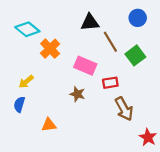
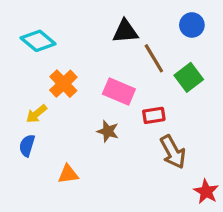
orange cross: (50, 49) -> (63, 84), moved

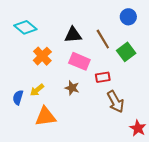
black triangle: (125, 31) -> (73, 35), moved
yellow arrow: (36, 114) -> (37, 90), moved
orange triangle: (68, 174) -> (46, 117), size x1.5

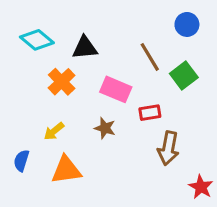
black triangle: (73, 35) -> (85, 48), moved
blue semicircle: (18, 97) -> (21, 161), moved
brown arrow: (116, 102) -> (168, 148), turned 40

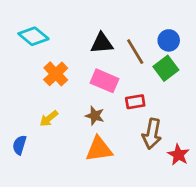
blue circle: (187, 24) -> (169, 40), moved
black triangle: (85, 48) -> (102, 43), moved
orange triangle: (66, 170) -> (99, 149), moved
red star: (201, 187) -> (178, 155), moved

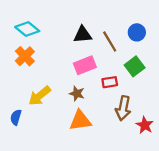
green square: (166, 68) -> (135, 66), moved
orange cross: (56, 74) -> (25, 56), moved
pink rectangle: (105, 81) -> (85, 65), turned -45
yellow arrow: (49, 118) -> (40, 96), size x1.5

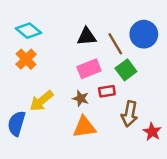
blue circle: (137, 32) -> (144, 34), size x1.5
green square: (135, 66) -> (126, 70), moved
red rectangle: (110, 82) -> (107, 91), moved
blue semicircle: (16, 117) -> (17, 123), size x1.5

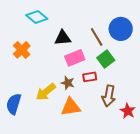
cyan diamond: (28, 31) -> (37, 17), moved
black triangle: (87, 37) -> (63, 38), moved
yellow arrow: (41, 101) -> (46, 92), moved

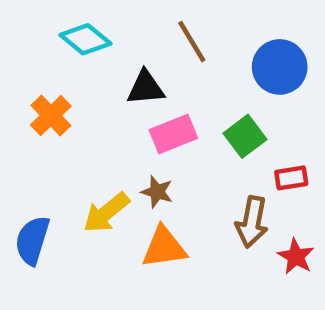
brown line: (97, 37) -> (192, 42), moved
red rectangle: (90, 77) -> (291, 178), moved

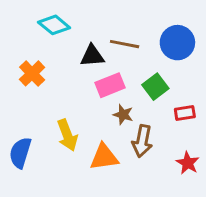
brown line: (192, 42) -> (125, 44), moved, turned -48
brown star: (157, 192) -> (123, 115), moved
yellow arrow: (106, 213) -> (67, 135), turned -72
brown arrow: (252, 222) -> (142, 141), moved

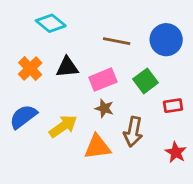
black triangle: (92, 56) -> (67, 67), moved
brown star: (123, 115) -> (104, 108), moved
yellow arrow: (67, 135) -> (63, 126), turned -104
blue semicircle: (20, 153) -> (23, 117), moved, turned 36

